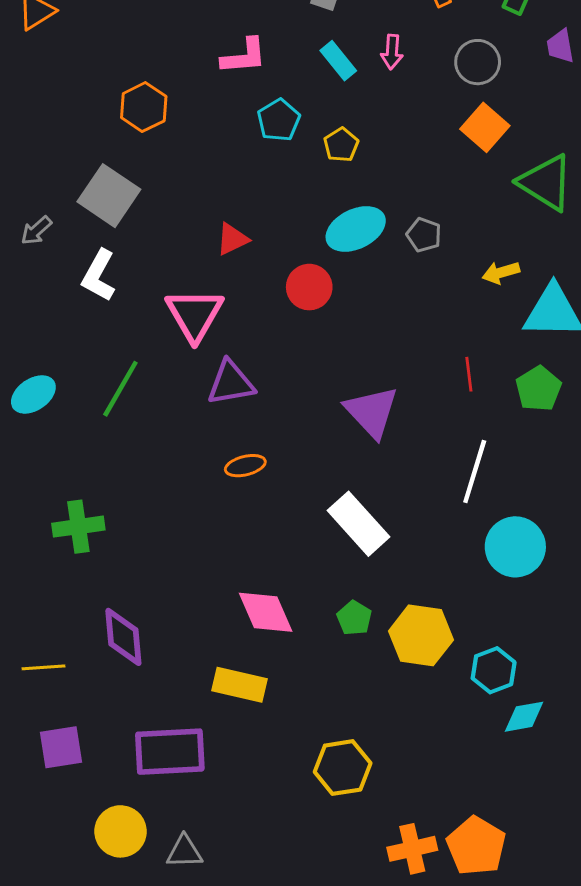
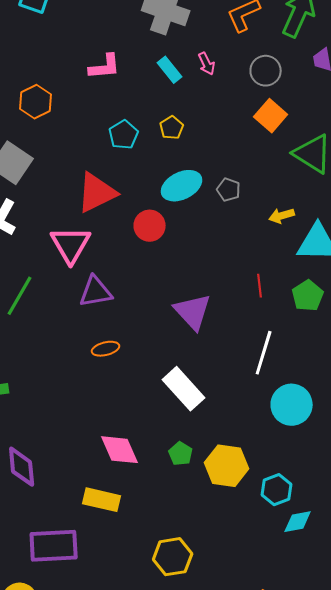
pink arrow: (392, 52) -> (207, 64), turned -30
cyan pentagon: (279, 120) -> (124, 135), moved
red triangle: (232, 239) -> (97, 193), size x1.8

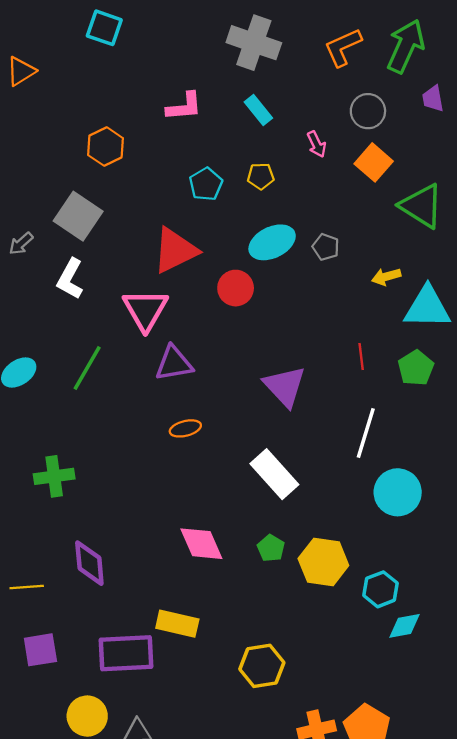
pink arrow: (207, 64) -> (317, 144), moved
yellow pentagon: (172, 128) -> (261, 176), turned 30
yellow rectangle: (102, 500) -> (177, 624), moved

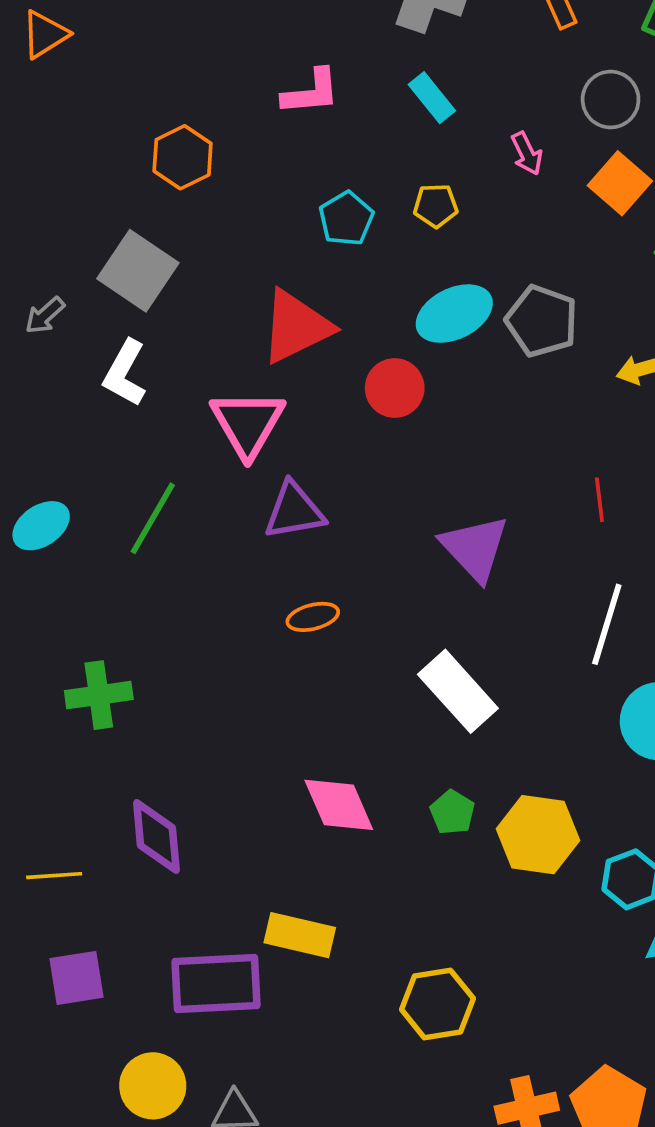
gray pentagon: (326, 247) -> (542, 321), size x1.6

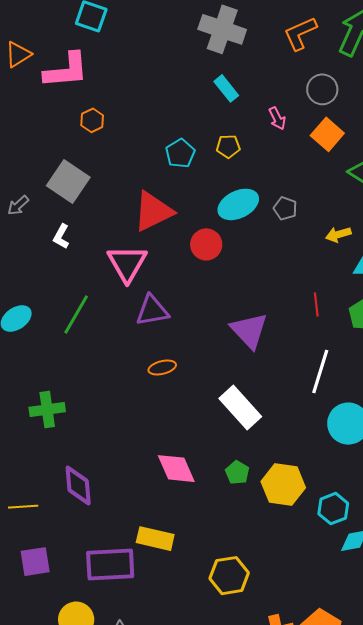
pink L-shape: (311, 92) -> (66, 70), moved, size x1.4
orange hexagon: (183, 157) -> (92, 120), size x0.7
gray pentagon: (542, 321) -> (285, 208), size x0.6
white L-shape: (125, 373) -> (61, 236), size x0.7

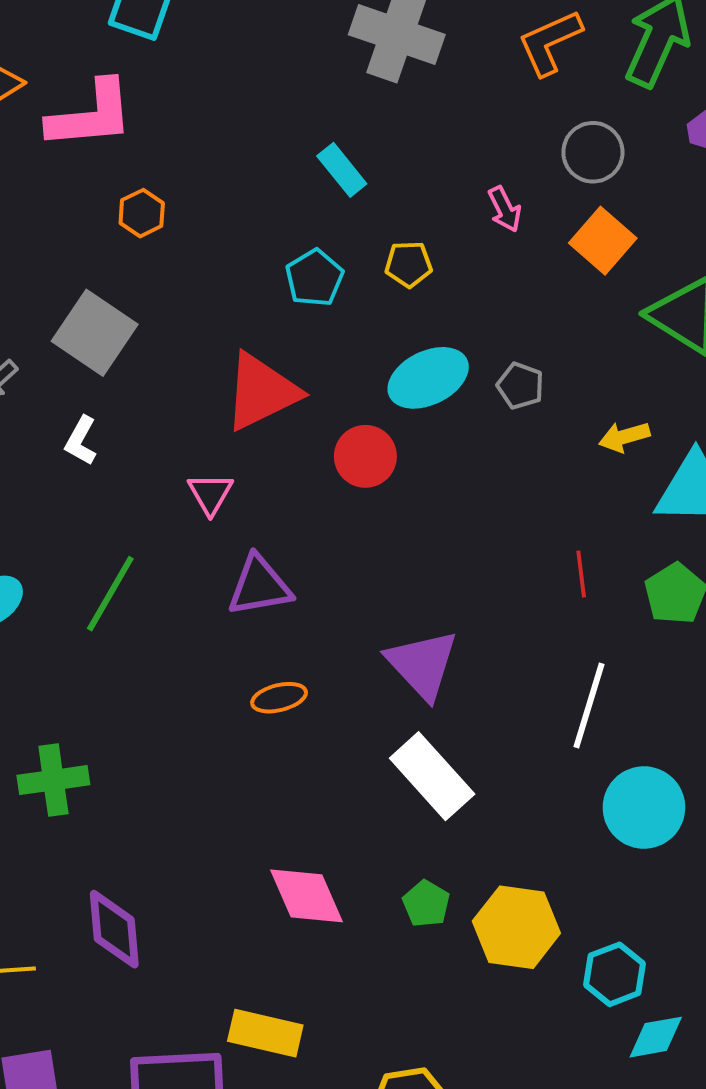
cyan rectangle: (226, 88) -> (342, 170), moved
pink triangle: (127, 263) -> (210, 494), size x0.6
purple triangle: (249, 330) -> (422, 664), moved

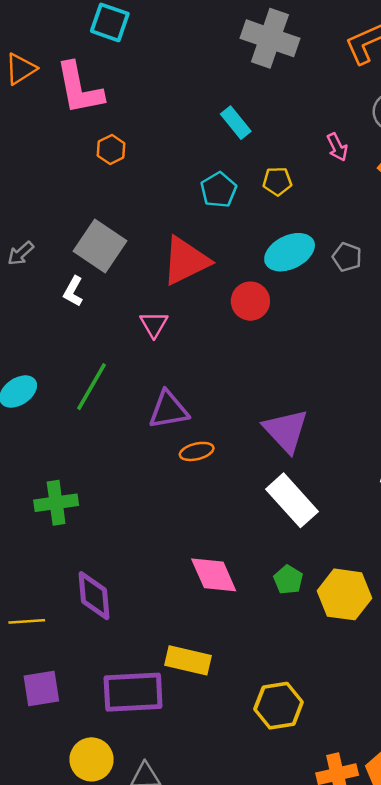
pink L-shape: (91, 115) -> (79, 88), turned 84
gray square: (95, 333) -> (100, 246), moved
purple triangle: (259, 586) -> (169, 410), moved

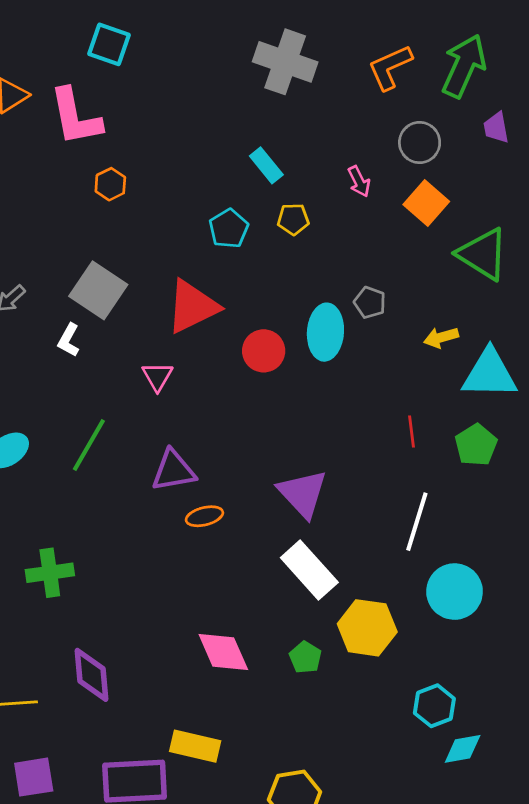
cyan rectangle: (236, 123) -> (266, 165), moved
cyan ellipse: (290, 252) -> (325, 332), moved, turned -60
yellow hexagon: (345, 594) -> (367, 628), moved

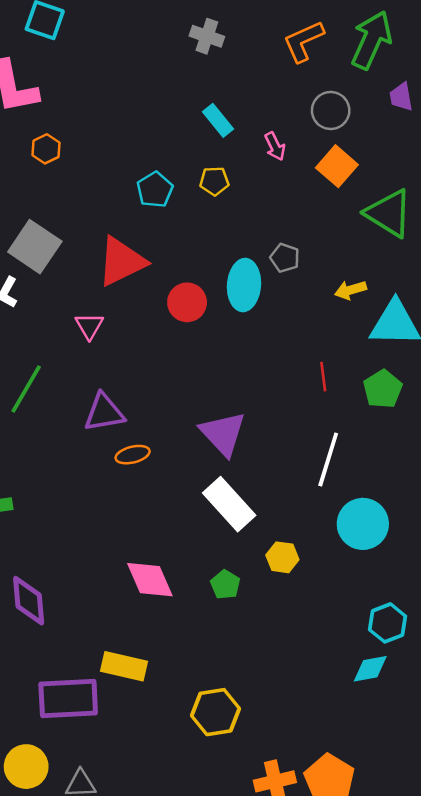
gray cross: (285, 62) -> (207, 36), size x0.6
cyan rectangle: (266, 165) -> (218, 120), moved
yellow hexagon: (367, 628) -> (282, 557), size x0.6
cyan hexagon: (434, 706) -> (388, 623), moved

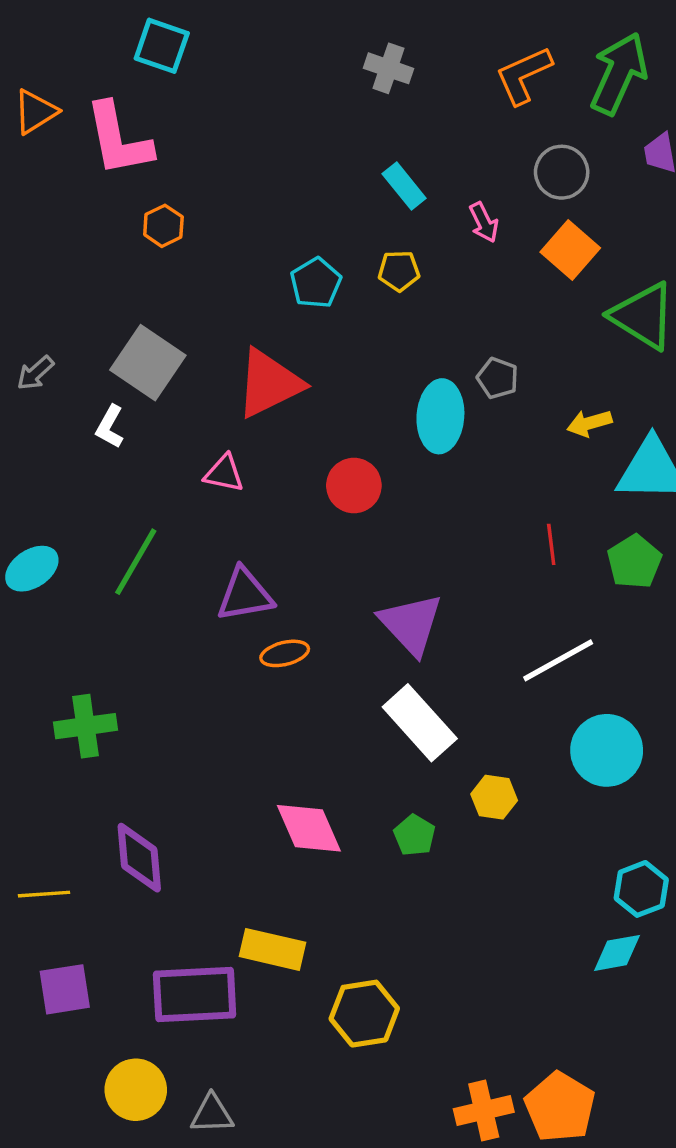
red circle: (187, 302) -> (354, 486), moved
pink triangle: (89, 326) -> (224, 473), turned -48
white line: (328, 460) -> (558, 660), turned 44
yellow hexagon: (216, 712) -> (364, 1014), moved

